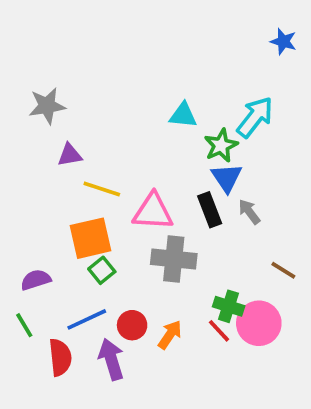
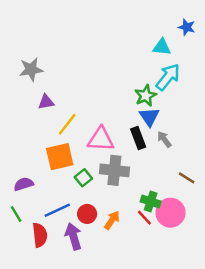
cyan triangle: (183, 115) -> (162, 47), moved
yellow line: (102, 189) -> (67, 124), turned -70
green square: (102, 270) -> (83, 178), moved

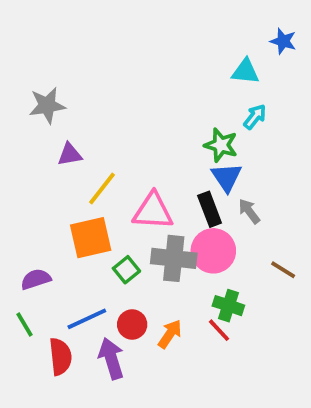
cyan arrow: (168, 77) -> (255, 117), size x0.6
green star: (146, 96) -> (221, 145), turned -30
pink circle: (171, 213) -> (213, 251), moved

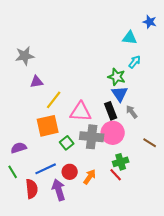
green cross: (228, 306) -> (121, 162), turned -35

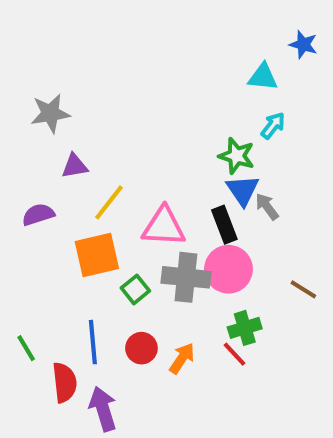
gray arrow: (132, 112) -> (267, 206), moved
purple semicircle: (19, 148) -> (38, 215), moved
blue line: (46, 169) -> (93, 342), turned -70
purple arrow: (59, 190) -> (103, 409), moved

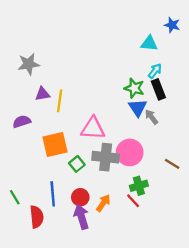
yellow line: (109, 202) -> (60, 101), moved, turned -30
black rectangle: (224, 225) -> (158, 89), moved
purple arrow: (103, 409) -> (81, 217), moved

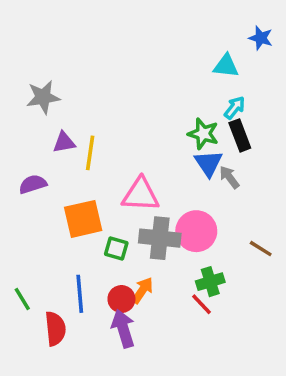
green square: (77, 164) -> (116, 249), turned -35
orange arrow: (103, 203) -> (142, 290), moved

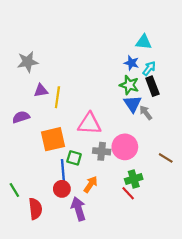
blue star: (261, 38) -> (131, 63), moved
gray cross: (160, 238) -> (102, 151), size x0.7
blue line: (80, 294) -> (63, 171), moved
red circle: (121, 299) -> (62, 189), moved

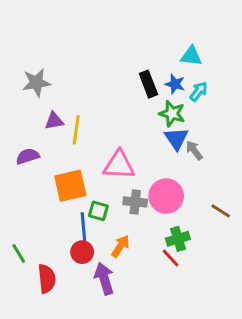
black rectangle: (152, 86) -> (148, 84), moved

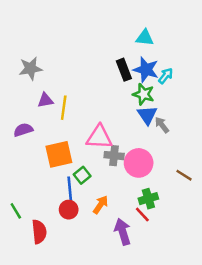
cyan triangle: (191, 56) -> (145, 38), moved
blue star: (175, 84) -> (146, 70), size x1.5
gray cross: (135, 202) -> (114, 156), moved
green square: (98, 211) -> (82, 175), turned 35
purple arrow: (104, 279) -> (123, 232), moved

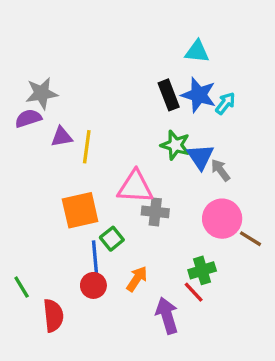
green star: (143, 94) -> (175, 145), moved
purple semicircle: (23, 130) -> (28, 118), moved
pink circle: (139, 163) -> (222, 219), moved

